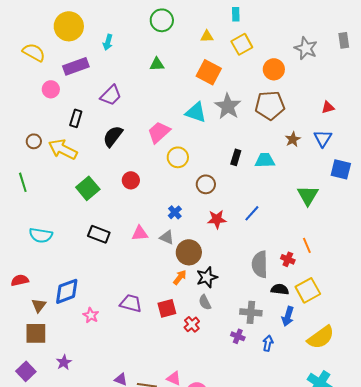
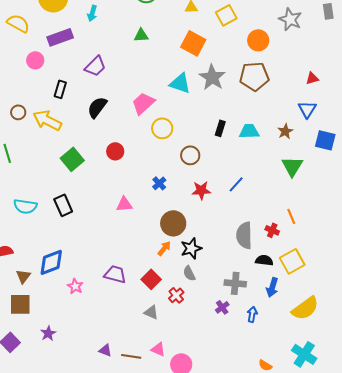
brown star: (293, 139) -> (285, 131), moved
black rectangle: (99, 234) -> (63, 205), moved, turned 45
gray triangle: (167, 237) -> (151, 312), moved
red square: (167, 308) -> (151, 279), turned -30
purple cross: (238, 336) -> (222, 307), turned 32

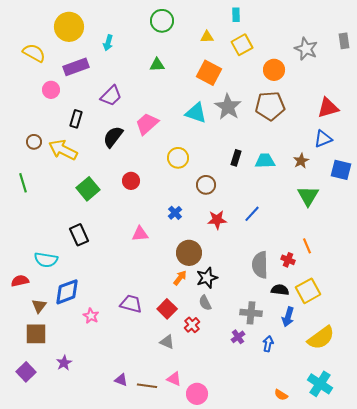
red triangle: (312, 78) -> (328, 108), size x1.6
pink trapezoid: (143, 103) -> (147, 124), moved
blue triangle: (307, 109) -> (323, 139), turned 36
cyan semicircle: (25, 206) -> (46, 260), moved

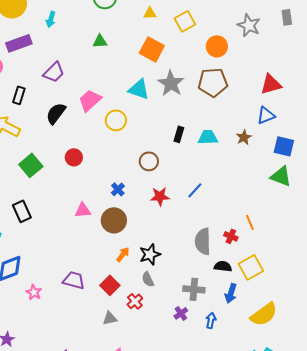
yellow circle: (178, 158) -> (116, 120), moved
green triangle: (308, 196) -> (281, 176), moved, turned -40
brown circle: (189, 253) -> (114, 220), moved
gray triangle: (167, 342) -> (110, 318), turned -35

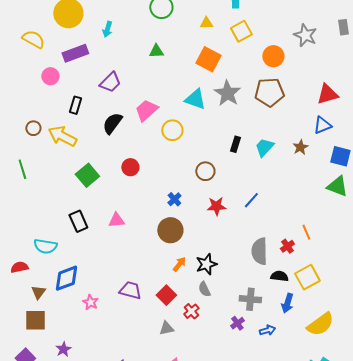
cyan trapezoid: (208, 137) -> (264, 147), turned -45
pink triangle: (83, 210) -> (116, 220), moved
red cross: (231, 236) -> (287, 246), turned 32
blue arrow: (211, 320) -> (267, 330), turned 63

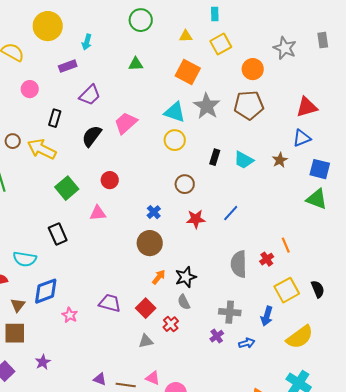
purple rectangle: (75, 53) -> (68, 66), moved, size x0.7
yellow circle: (172, 130) -> (175, 140), moved
cyan trapezoid: (264, 147) -> (244, 160), turned -105
pink triangle: (116, 220) -> (98, 213), moved
black semicircle: (279, 276) -> (318, 289), moved, turned 60

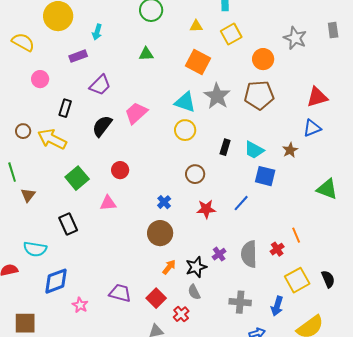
blue square: (320, 169) -> (265, 176), moved
brown triangle: (18, 305) -> (28, 195), moved
purple cross: (217, 336) -> (219, 254), moved

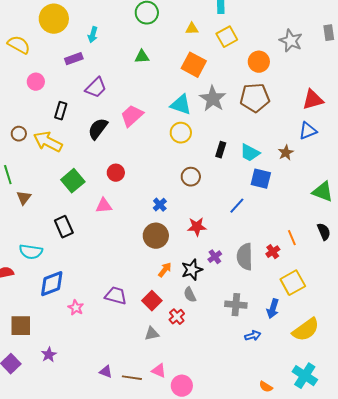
red star: (206, 209) -> (197, 227), moved
black semicircle: (328, 279) -> (324, 232), moved

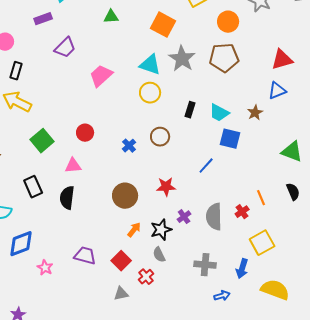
black rectangle: (61, 111) -> (16, 71), moved
black semicircle: (98, 129) -> (67, 198), moved, turned -30
blue cross: (160, 205) -> (129, 146), moved
yellow semicircle: (306, 330) -> (275, 290), turned -124

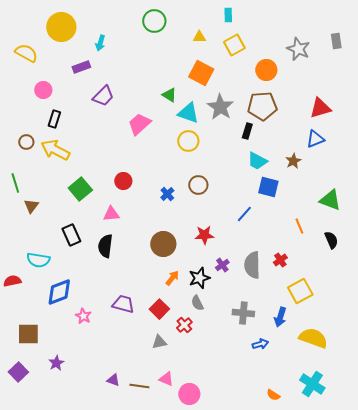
green triangle: (111, 17) -> (169, 95), moved, turned 35
black rectangle: (190, 110) -> (247, 131), moved
orange line: (261, 198) -> (299, 226), moved

